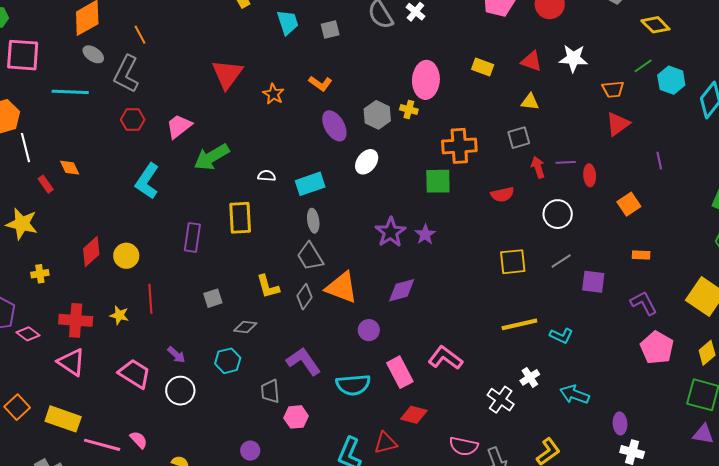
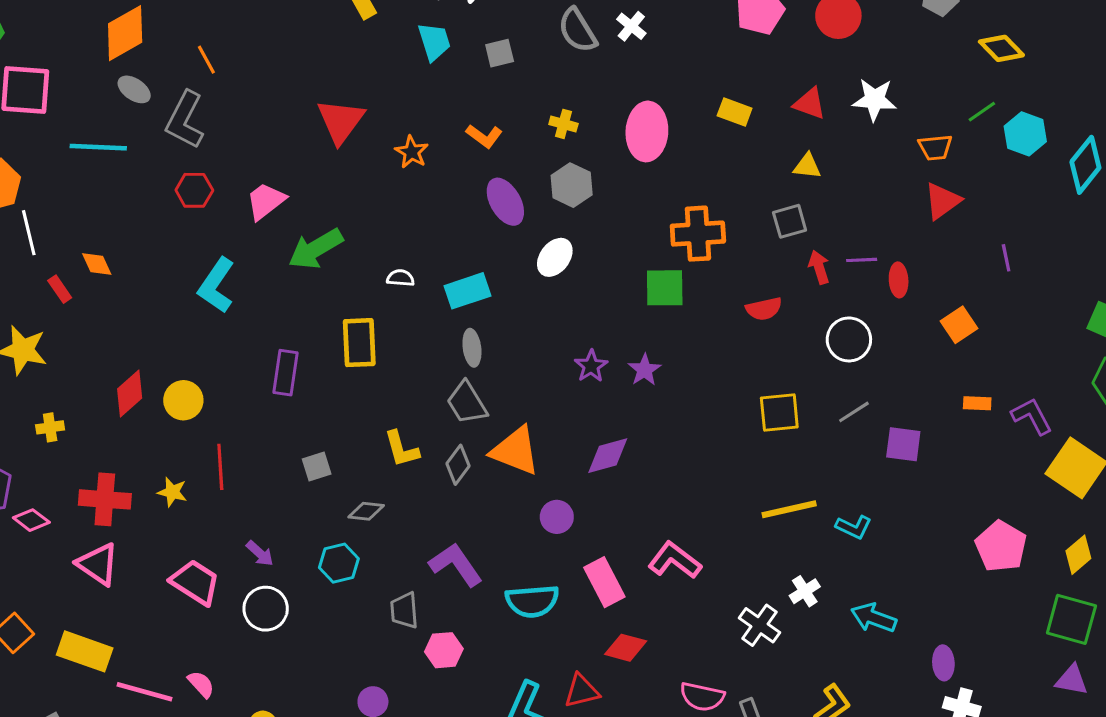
yellow cross: (409, 109) -> (563, 124), moved
purple star: (391, 232) -> (591, 366), size x0.7
purple L-shape: (644, 303) -> (1032, 416), moved

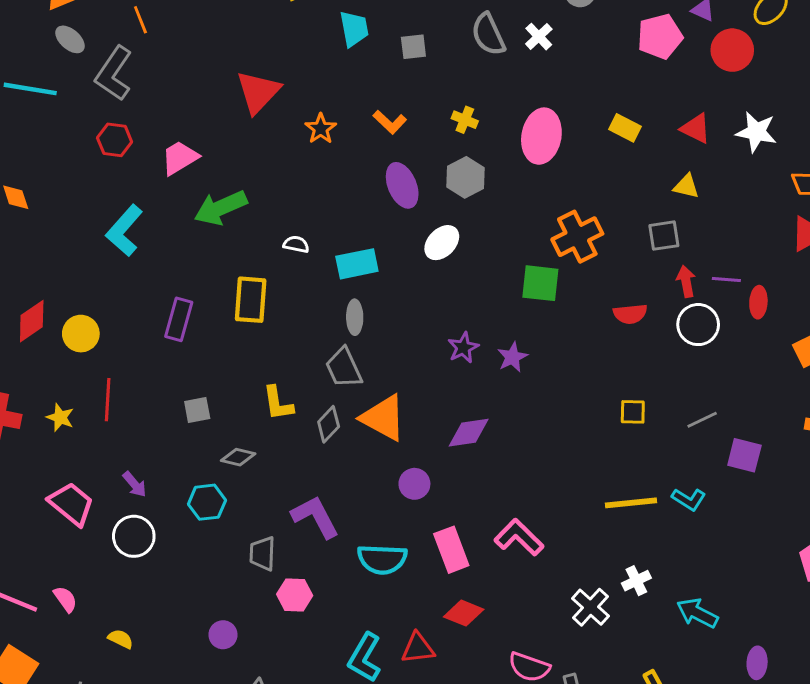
orange cross: (698, 234) -> (577, 237), turned -30
white circle: (849, 339) -> (698, 325), moved
yellow square: (779, 413) -> (633, 412), size x0.7
cyan L-shape: (854, 527) -> (689, 499), moved

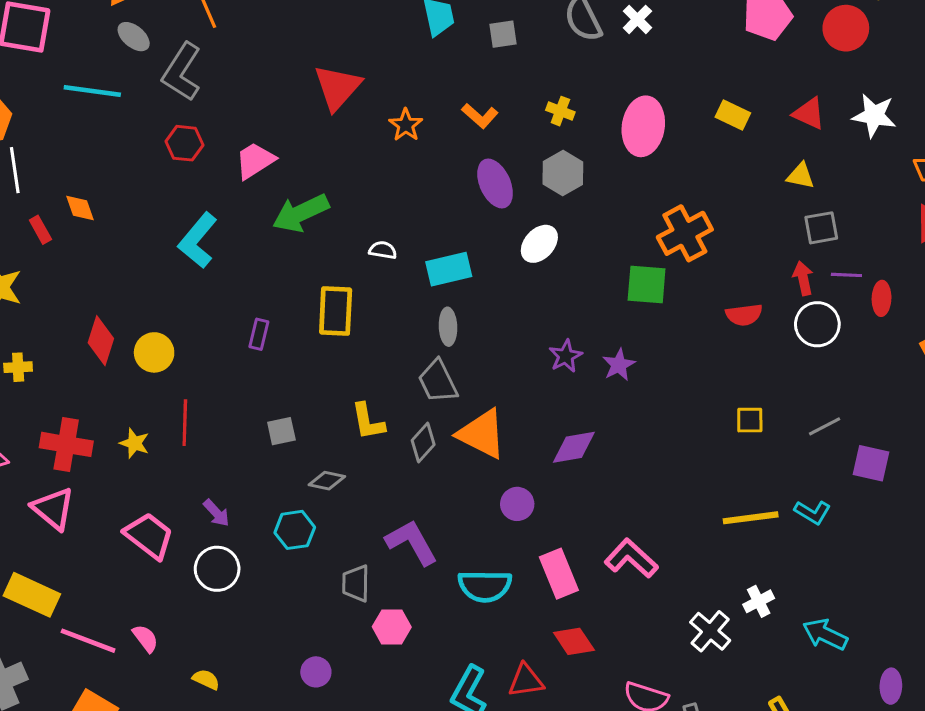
gray square: (664, 236) -> (821, 228), moved
purple rectangle: (179, 319) -> (259, 334), size x0.7
red diamond: (32, 321) -> (101, 341), turned -36
red diamond: (464, 613) -> (574, 641), turned 36

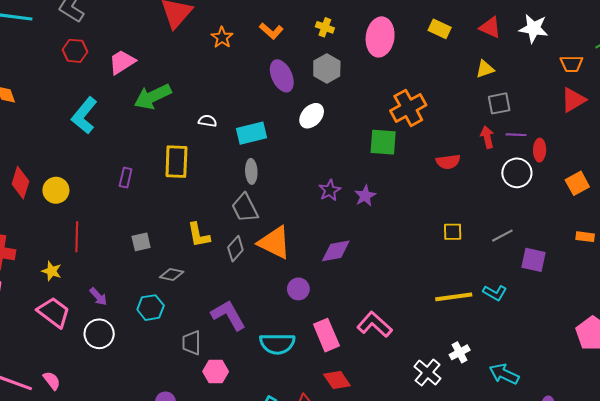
yellow triangle: (801, 176) -> (485, 69), turned -30
white circle: (817, 324) -> (517, 173), moved
yellow star: (134, 443) -> (52, 271), moved

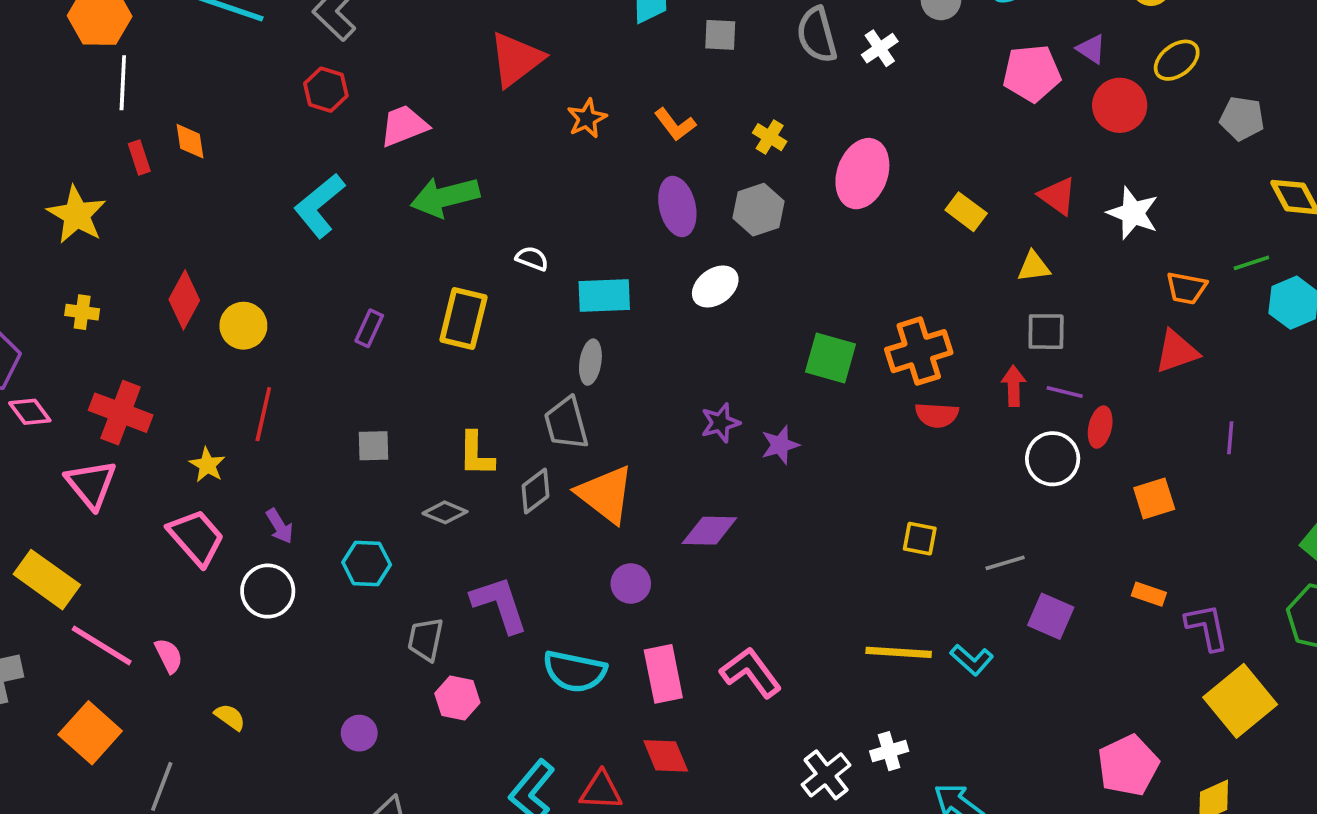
yellow rectangle: (440, 29) -> (966, 212), moved
orange cross: (408, 108) -> (919, 351), moved
gray diamond: (172, 274) -> (445, 512), moved

